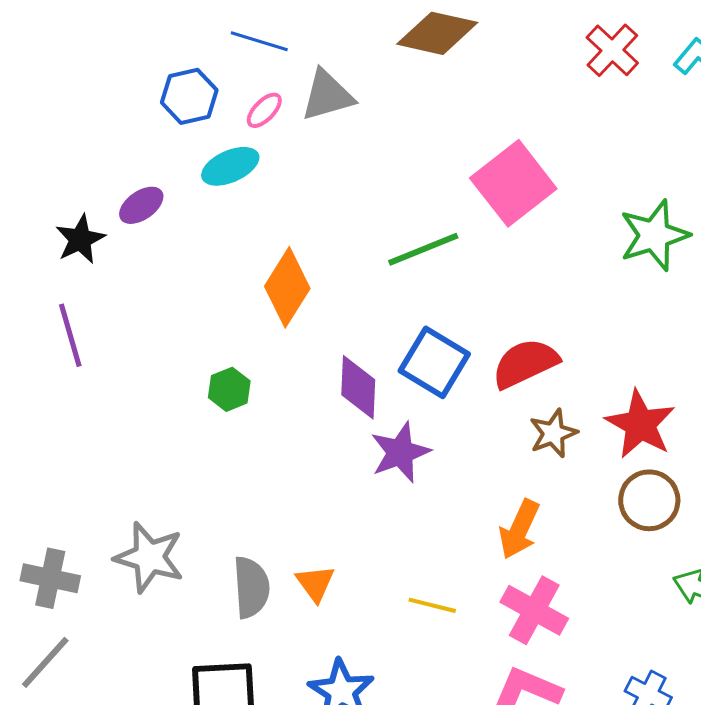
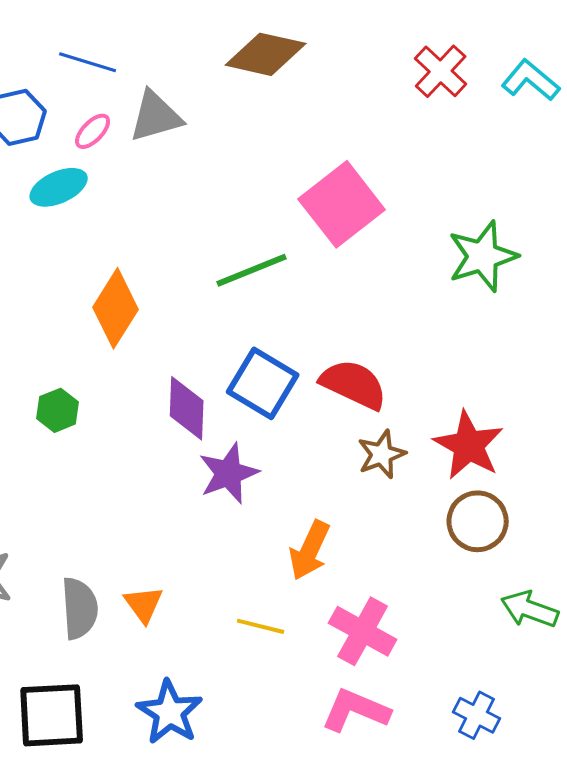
red semicircle: (525, 363) -> (354, 384), turned 50
orange arrow: (519, 529) -> (310, 550), moved

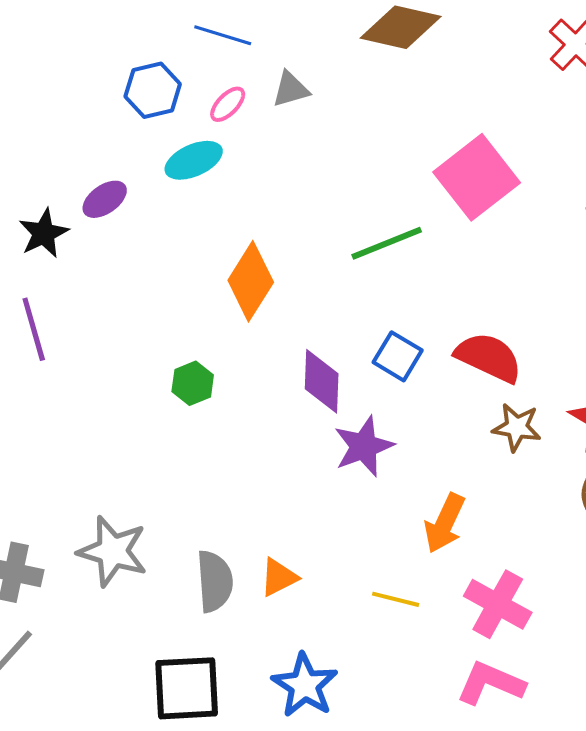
gray triangle: (156, 116) -> (291, 89), size x0.7
blue square: (263, 383) -> (398, 356), size x0.7
brown star: (382, 454) -> (517, 427), turned 30
orange triangle: (144, 604) -> (279, 577), turned 39

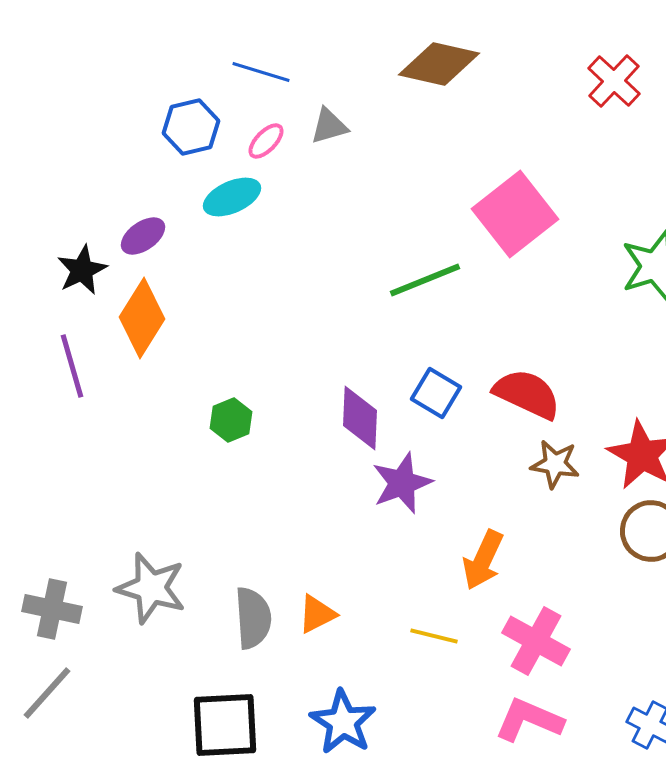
orange diamond: (251, 281) -> (142, 318), moved

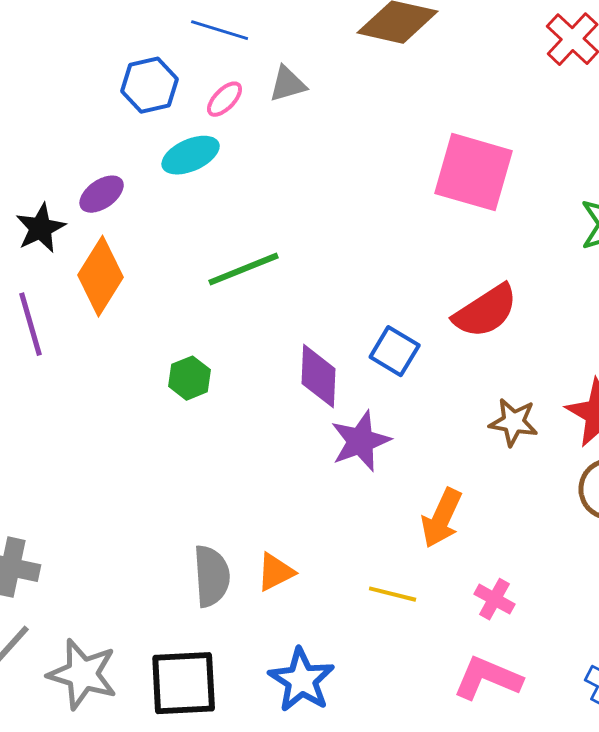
pink square: (515, 214) -> (474, 172), turned -36
green line: (425, 280) -> (244, 269), moved
red semicircle: (527, 394) -> (486, 311), moved, turned 122
gray star: (151, 588) -> (83, 674), moved
pink cross: (536, 641) -> (495, 599), size x0.6

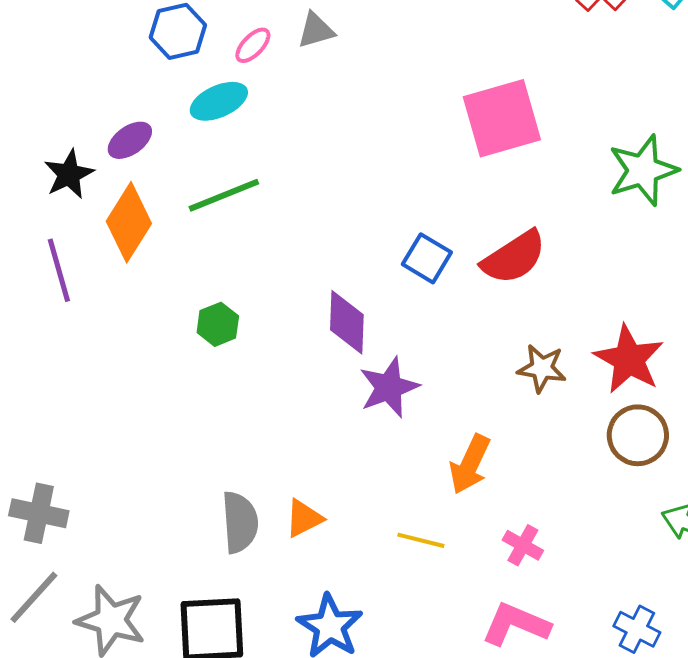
pink square: (474, 172) -> (502, 118), turned -32
green line: (244, 269) -> (224, 195), moved
blue square: (395, 351) -> (427, 258), moved

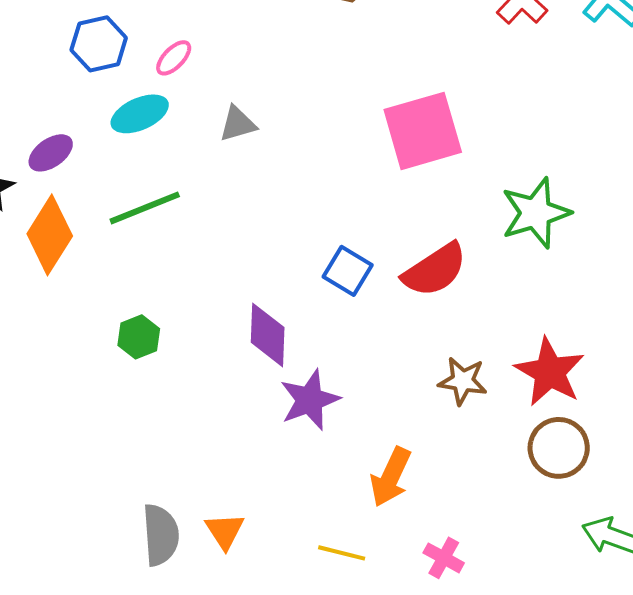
gray triangle: (316, 30) -> (238, 124), moved
green star: (643, 170) -> (536, 213), moved
orange triangle: (304, 518) -> (225, 531), turned -36

